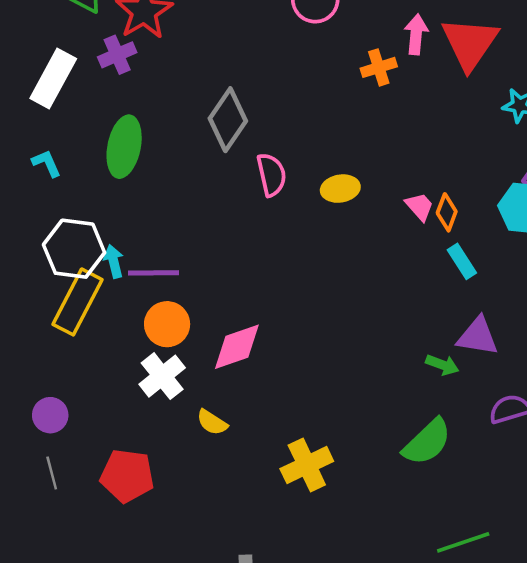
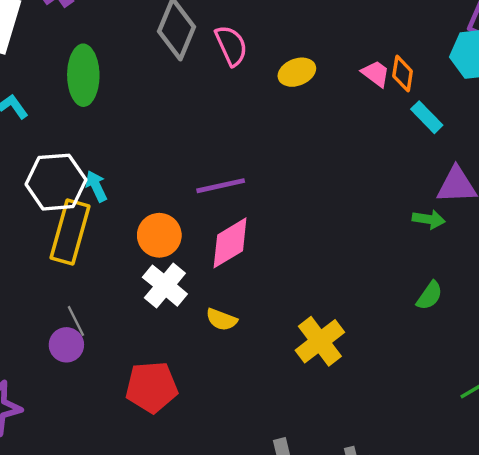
pink semicircle: (271, 175) -> (231, 46), moved
purple line: (153, 273) -> (221, 186), moved
green semicircle: (427, 442) -> (430, 296), size x0.6
gray line: (52, 473) -> (76, 321), moved

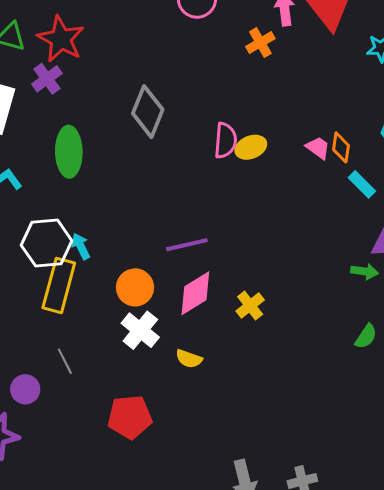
pink semicircle: (231, 46) -> (225, 141), moved, turned 30
yellow cross: (320, 341) -> (250, 305), moved, size x0.7
purple circle: (66, 345) -> (25, 389), moved

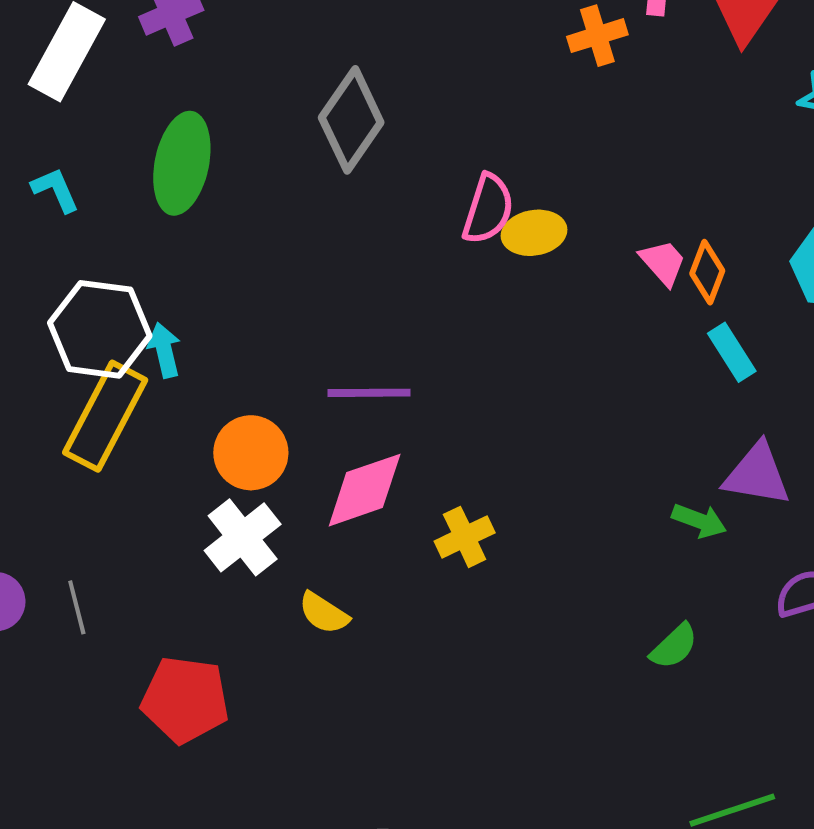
gray line: (65, 361) -> (77, 607), moved

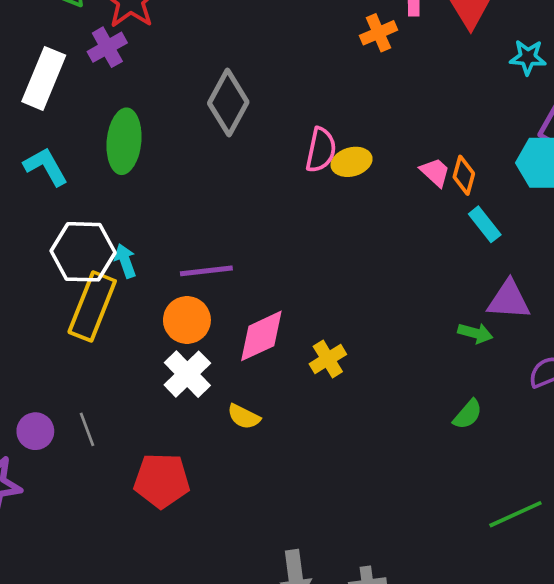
cyan L-shape: (55, 190) -> (46, 167), size x1.4
purple line: (369, 393) -> (206, 271), moved

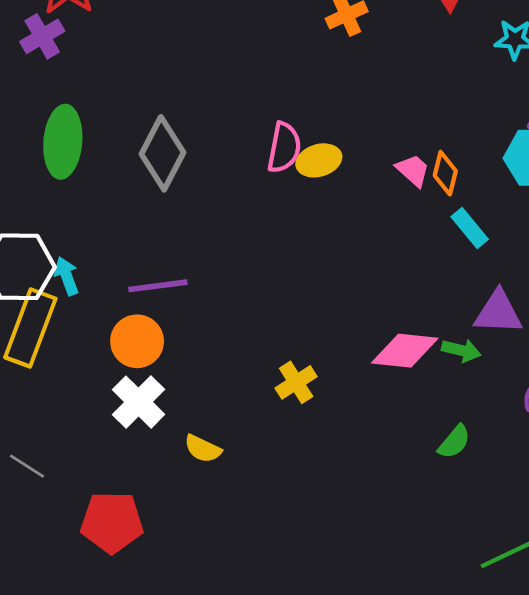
gray diamond: (228, 103) -> (163, 153), moved
pink diamond: (261, 336) -> (405, 351), moved, turned 32
gray line: (87, 429) -> (27, 466), turned -36

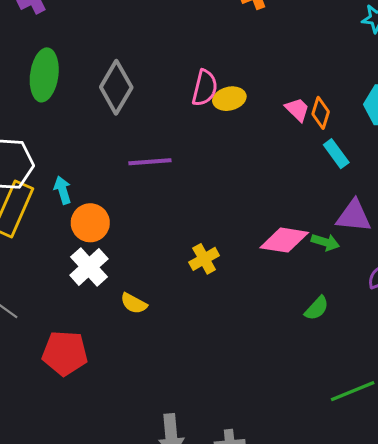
cyan arrow: (67, 276) -> (63, 190), moved
purple line: (158, 286) -> (150, 162), moved

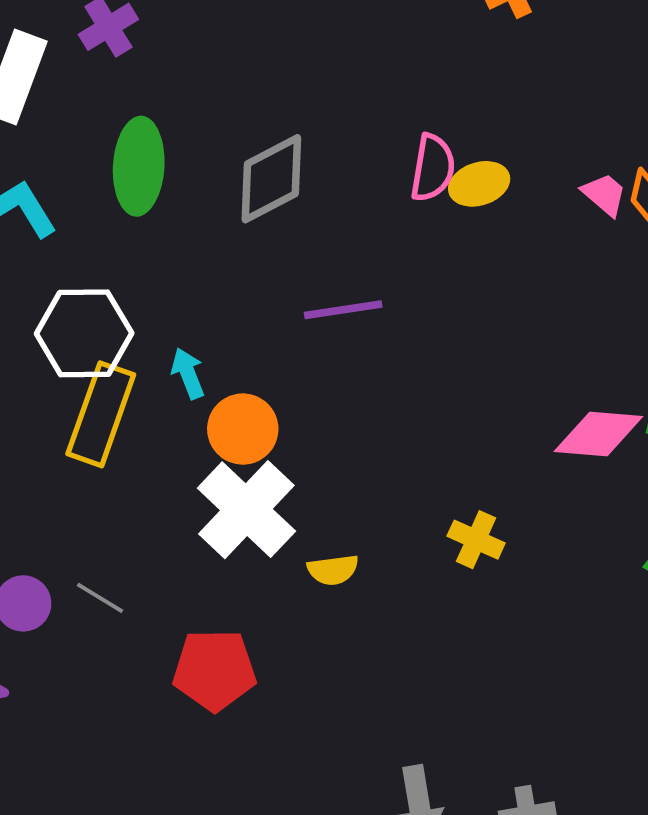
gray diamond: (116, 87) -> (271, 179), turned 36
yellow cross: (204, 259) -> (476, 540), moved, turned -32
white cross: (89, 267) -> (246, 510), size x1.4
yellow semicircle: (134, 303) -> (333, 570), turned -32

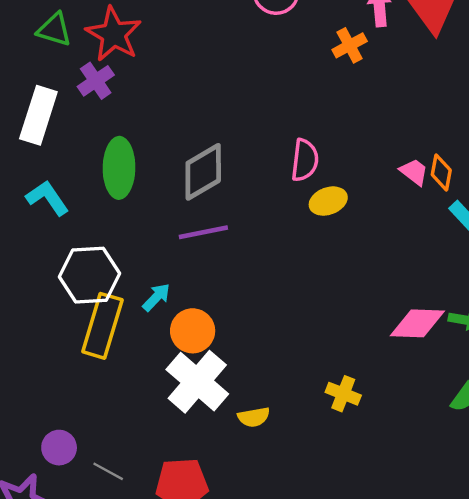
yellow ellipse: (479, 184) -> (328, 201), moved
purple line: (343, 310) -> (203, 232), moved
cyan arrow: (188, 373) -> (156, 297), turned 68
gray line: (100, 598) -> (108, 471), moved

